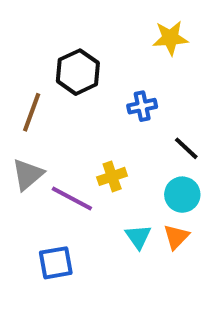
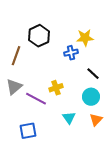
yellow star: (170, 38) -> (85, 38), moved
orange triangle: (176, 237) -> (96, 120), moved

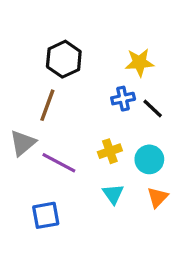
blue cross: (71, 53) -> (123, 99), moved
brown line: (16, 56) -> (47, 105), moved
black line: (93, 74) -> (153, 108), moved
yellow cross: (56, 88) -> (110, 151), moved

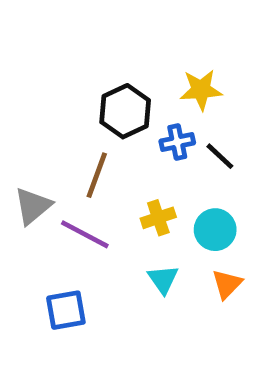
black hexagon: (64, 59) -> (125, 111), moved
brown line: (47, 105) -> (97, 175), moved

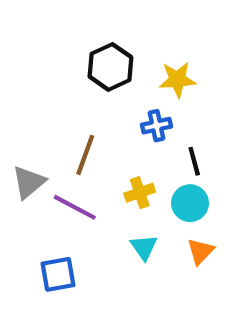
black hexagon: (125, 111) -> (110, 67), moved
black line: (220, 156) -> (194, 161), moved, turned 32

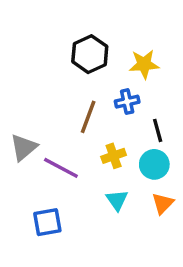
brown line: (85, 155) -> (88, 117), moved

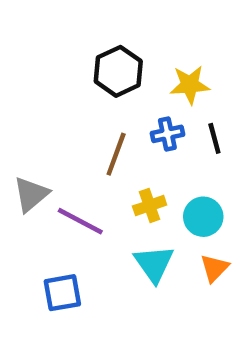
black line: (158, 130) -> (214, 138), moved
cyan triangle: (117, 200) -> (154, 264), size x1.4

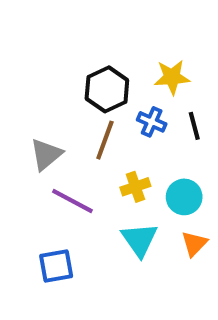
black hexagon: (118, 71) -> (107, 89), moved
blue cross: (167, 134) -> (152, 122), turned 36
gray triangle: (31, 194) -> (46, 154), moved

